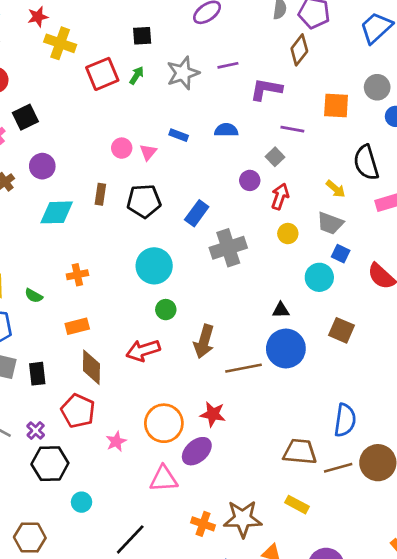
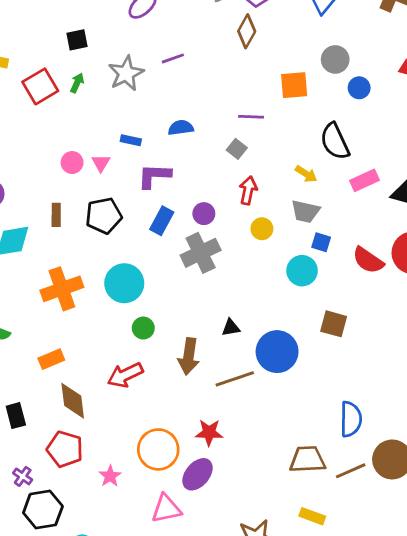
purple L-shape: (266, 89) -> (154, 176), moved
purple circle: (250, 180) -> (204, 214), moved
orange cross: (77, 275) -> (62, 289), moved, size x1.8
black triangle: (281, 310) -> (231, 328), moved

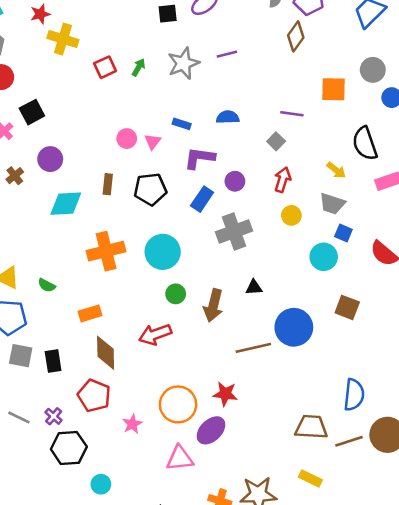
black square: (77, 40) -> (168, 14), moved
red square: (40, 86) -> (105, 67), size x0.7
purple circle: (204, 214) -> (235, 181), moved
black triangle: (231, 328) -> (254, 287), moved
brown arrow: (189, 356) -> (213, 305), moved

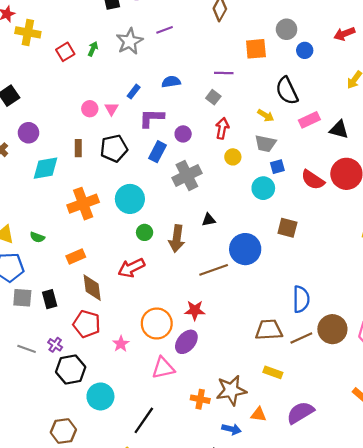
blue rectangle: (182, 124) -> (134, 92), turned -64
blue square: (343, 233) -> (277, 167), turned -32
cyan circle: (101, 484) -> (100, 396), size x1.6

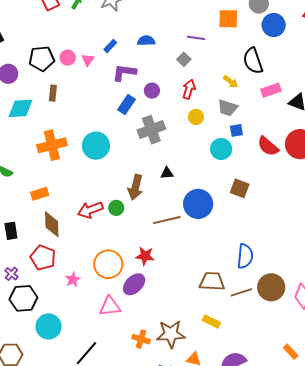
blue circle: (305, 50) -> (274, 25), size x1.5
black pentagon: (114, 148) -> (42, 59), moved
green circle: (145, 232) -> (116, 208), moved

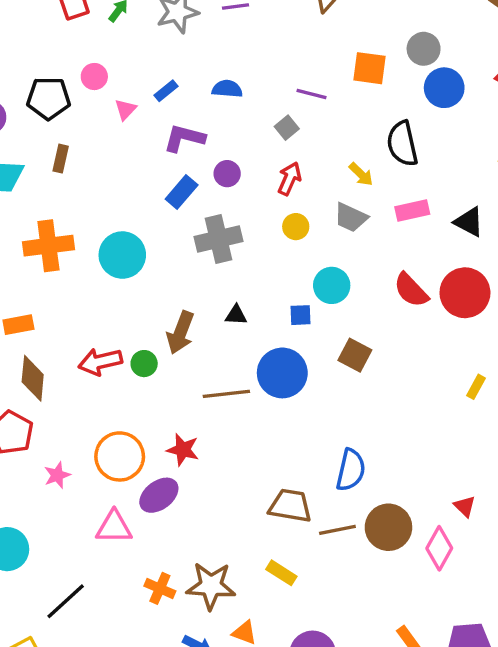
pink circle: (68, 58) -> (94, 77), moved
pink rectangle: (271, 90) -> (412, 211), moved
blue square: (236, 130) -> (300, 315), moved

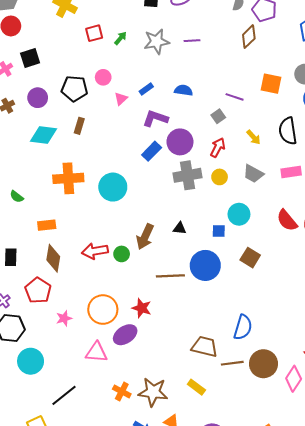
purple circle: (227, 174) -> (180, 142), size x1.6
yellow arrow: (361, 174) -> (254, 137), moved
gray cross: (218, 239) -> (187, 175), moved

